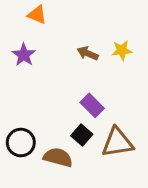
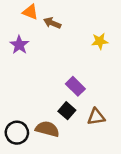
brown arrow: (88, 53) -> (52, 23), moved
black circle: (21, 142) -> (17, 133), moved
brown triangle: (117, 142) -> (96, 117), size x0.7

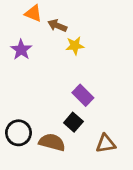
yellow star: (100, 41) -> (75, 46), moved
brown triangle: (96, 117) -> (106, 144), moved
black circle: (17, 133) -> (18, 133), moved

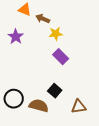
purple rectangle: (83, 95) -> (61, 57), moved

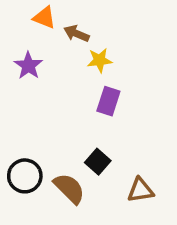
purple rectangle: (61, 57) -> (108, 101), turned 63
brown semicircle: (39, 106) -> (69, 188), turned 30

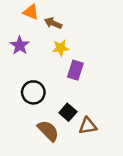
yellow star: (100, 60) -> (61, 48), moved
black circle: (25, 176) -> (33, 92), moved
brown triangle: (140, 190) -> (88, 126), moved

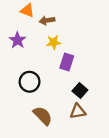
brown arrow: (53, 23) -> (47, 20), turned -32
black square: (68, 112) -> (80, 91), moved

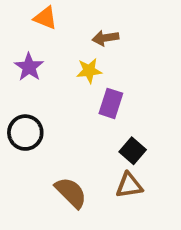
brown arrow: (47, 20) -> (105, 38), moved
black circle: (30, 82) -> (25, 133), moved

